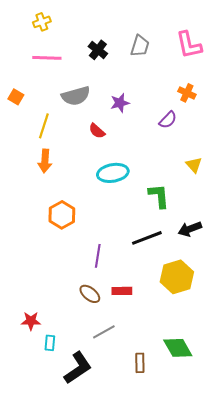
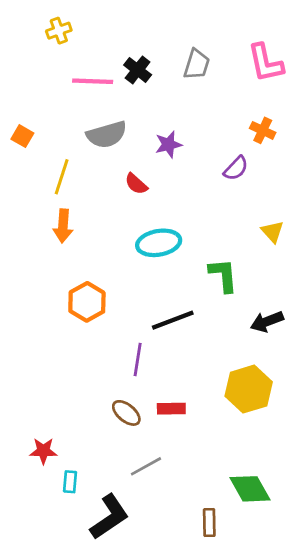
pink line: (47, 58) -> (93, 81), moved
black line: (147, 238) -> (173, 320), moved
brown rectangle: (140, 363) -> (209, 523), moved

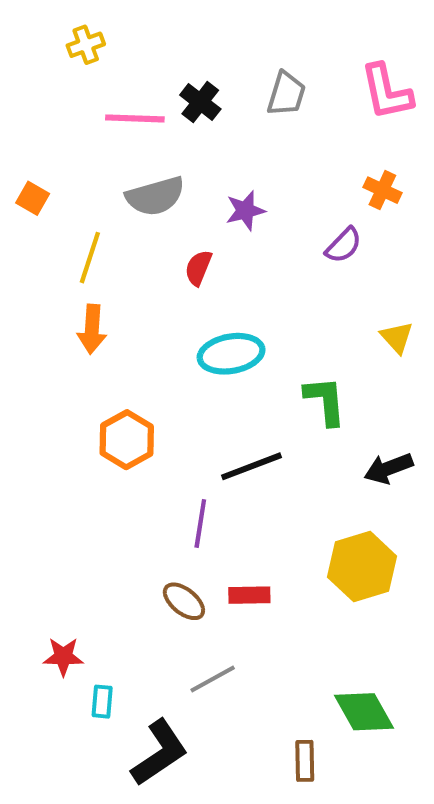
red semicircle: (136, 184) -> (198, 268), turned 70

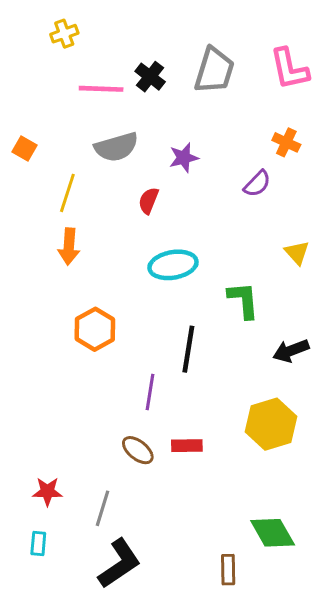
gray trapezoid: (286, 94) -> (214, 70), size x1.4
black line: (251, 466) -> (188, 349), turned -60
gray line: (213, 679) -> (103, 508), moved, turned -44
cyan rectangle: (102, 702) -> (38, 544), moved

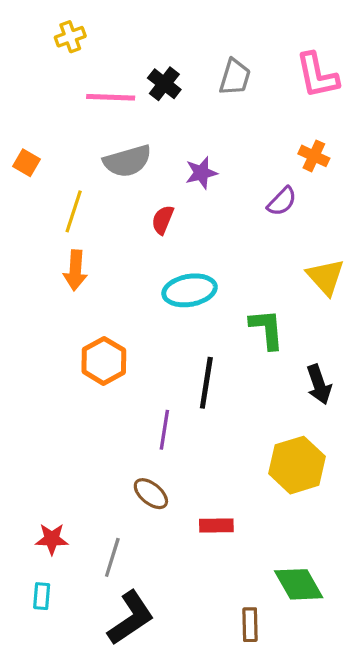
gray trapezoid: (214, 70) -> (235, 77), size x0.7
yellow triangle: (297, 253) -> (326, 277), size x1.4
black arrow: (291, 351) -> (319, 384), turned -88
red rectangle: (187, 446) -> (216, 526), moved

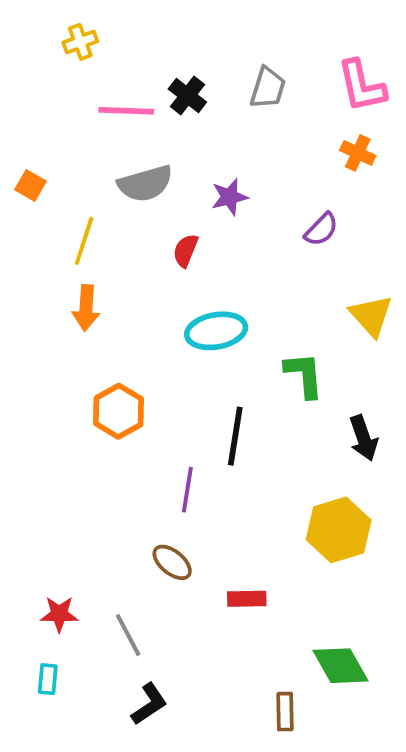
orange cross: (314, 156) -> (358, 153), moved
gray line: (112, 557) -> (128, 635), turned -45
black L-shape: (131, 618) -> (149, 704), size x0.7

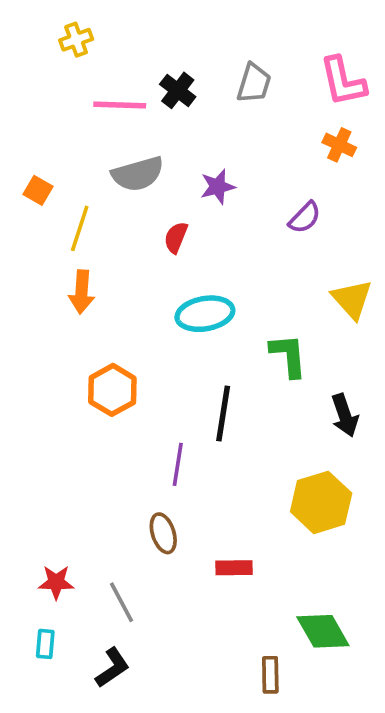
orange square: (31, 185) -> (38, 190), moved
brown ellipse: (172, 562) -> (163, 533), turned 33
black L-shape: (149, 704) -> (112, 668), moved

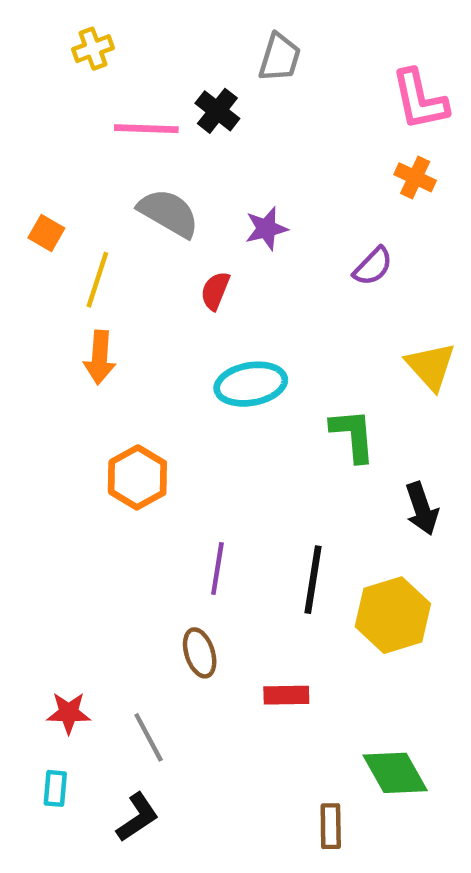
gray trapezoid: (254, 83) -> (280, 57), moved
gray semicircle: (138, 174) -> (169, 213), turned -134
black line: (223, 414) -> (313, 580), moved

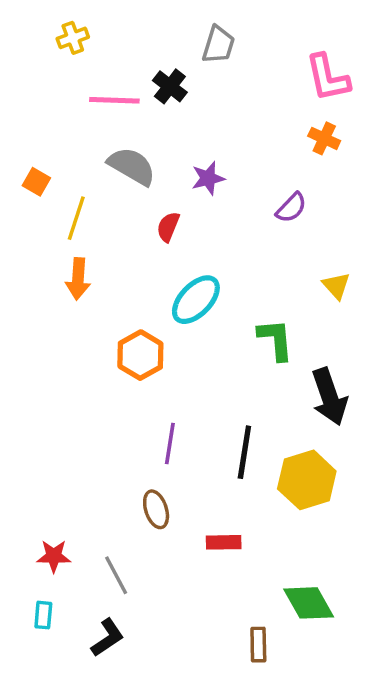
yellow triangle: (431, 366) -> (336, 286), size x0.7
cyan ellipse: (251, 384) -> (196, 300), turned -36
orange hexagon: (137, 477) -> (140, 355), moved
black arrow: (422, 509) -> (329, 397), size x1.4

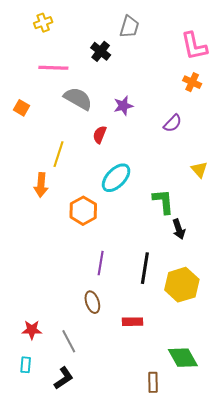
pink line: (114, 100) -> (53, 68), moved
yellow line: (76, 218) -> (58, 154), moved
orange arrow: (78, 279) -> (41, 185), moved
black arrow: (329, 397) -> (179, 229), moved, size x0.6

